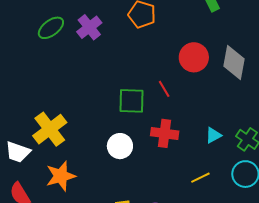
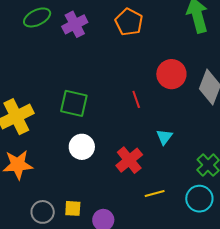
green square: (131, 101) -> (74, 103), moved
red cross: (165, 133) -> (129, 160), moved, turned 32
cyan triangle: (213, 135) -> (164, 137), moved, turned -36

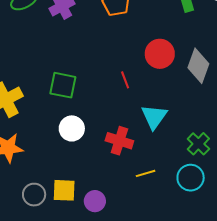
cyan triangle: (164, 137) -> (154, 117), size x1.6
red cross: (129, 160) -> (119, 141), turned -32
yellow square: (73, 208) -> (64, 190), size x1.4

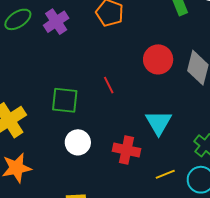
red line: (125, 80) -> (109, 85), moved
yellow line: (146, 173) -> (165, 174), moved

